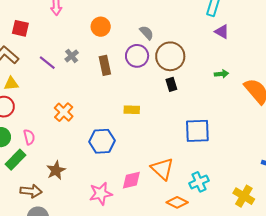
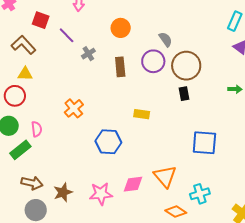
purple line: (47, 63) -> (67, 35), moved
brown star: (56, 170) -> (63, 192), moved

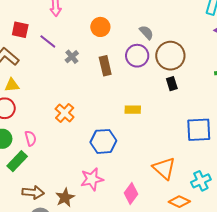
pink diamond: (133, 184) -> (131, 193), moved, turned -40
pink star: (101, 194) -> (92, 179), moved

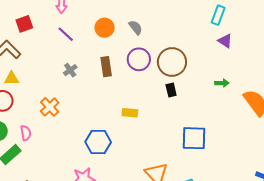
red square: (20, 30) -> (24, 24), turned -36
gray semicircle: (146, 32) -> (136, 27), moved
purple line: (48, 41) -> (66, 34), moved
gray cross: (72, 57) -> (70, 70), moved
orange cross: (65, 113) -> (50, 107), moved

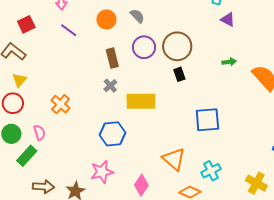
gray cross: (70, 70) -> (110, 86), moved
yellow triangle: (11, 78) -> (19, 80), turned -42
yellow rectangle: (130, 113) -> (141, 101), size x1.8

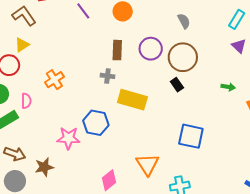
gray semicircle: (137, 16) -> (184, 21), moved
black rectangle: (179, 74) -> (177, 85), turned -32
gray cross: (110, 86) -> (107, 76), turned 32
pink star: (102, 172) -> (68, 138), moved

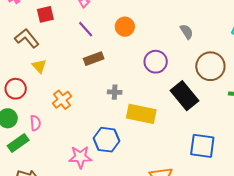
yellow triangle: (22, 45) -> (39, 66), moved, turned -35
brown rectangle: (117, 50) -> (94, 59), moved, turned 72
brown circle: (183, 57) -> (210, 66), moved
black rectangle: (177, 85) -> (184, 96), size x2.0

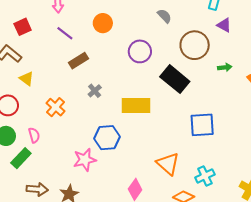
gray cross: (115, 92) -> (95, 91), moved, turned -32

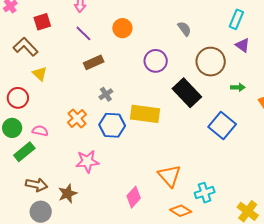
orange cross: (56, 107) -> (77, 118), moved
blue square: (202, 125) -> (222, 125), moved, turned 36
pink semicircle: (34, 135) -> (40, 131), turned -70
blue hexagon: (107, 138) -> (112, 125), moved

